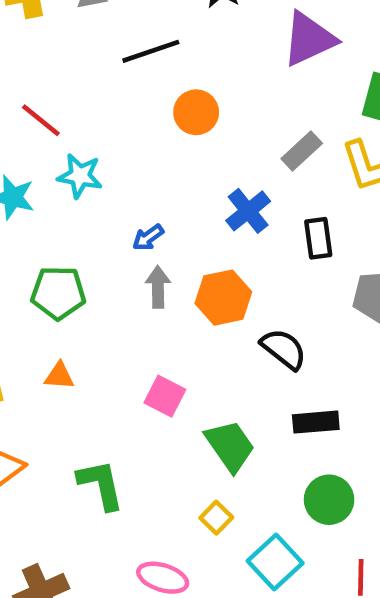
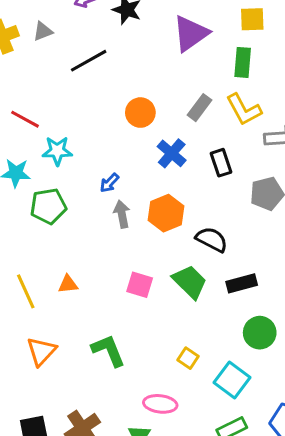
orange circle: (196, 112) -> (140, 113), moved
green pentagon: (58, 293) -> (48, 206), moved
green trapezoid: (230, 446) -> (190, 282), moved

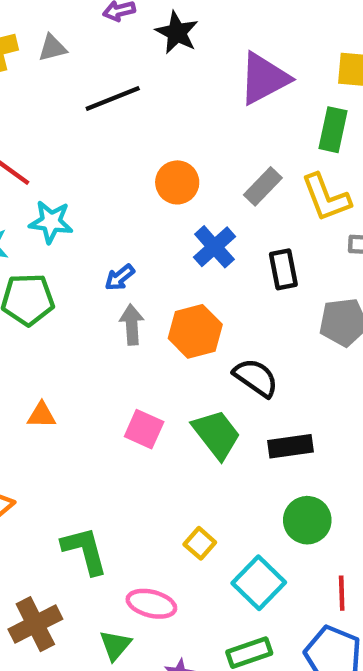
green L-shape: (108, 351) -> (85, 550), moved

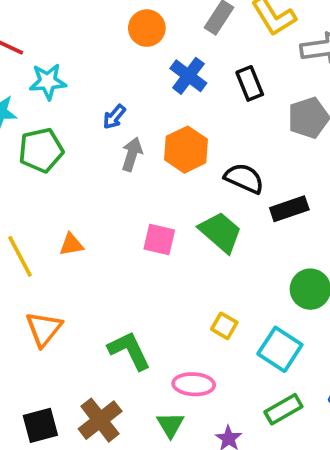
gray arrow: (132, 325) -> (132, 154), turned 32
black rectangle: (291, 446) -> (289, 209), moved

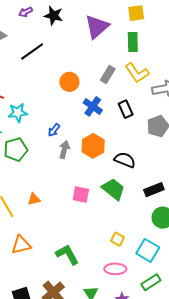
black rectangle: (289, 209) -> (154, 190), moved
orange triangle: (44, 329) -> (21, 245), turned 40
pink ellipse: (194, 384) -> (115, 269), moved

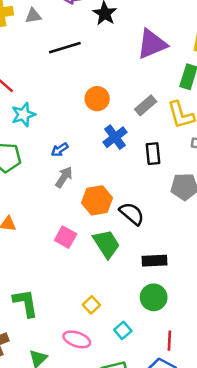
cyan star: (18, 113) -> (23, 115), turned -30
orange hexagon: (93, 146) -> (97, 200), moved
cyan square: (148, 250) -> (123, 330), size x0.6

